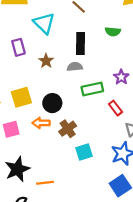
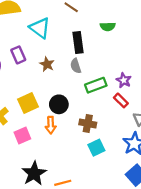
gray semicircle: (75, 67) -> (76, 66), turned -96
purple star: (121, 77) -> (124, 80), moved
orange arrow: (41, 123) -> (51, 125), turned -84
brown cross: (68, 129) -> (88, 124), moved, turned -35

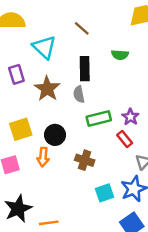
brown star: (47, 64) -> (47, 89), size x1.5
cyan square: (96, 148) -> (105, 193), moved

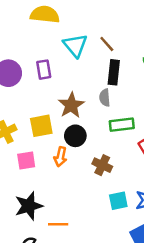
brown line: (82, 28) -> (107, 44), moved
brown star: (47, 89) -> (71, 105), moved

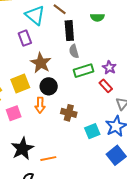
purple rectangle: (44, 70) -> (25, 38), moved
gray semicircle: (105, 98) -> (74, 51), moved
brown cross: (102, 165) -> (69, 113), moved

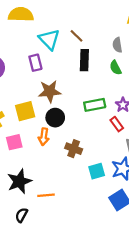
green semicircle: (97, 17) -> (116, 68), moved, turned 56
gray semicircle: (74, 51) -> (117, 45), moved
brown star: (41, 63) -> (50, 91), turned 30

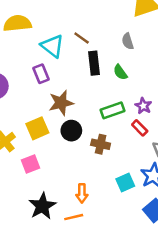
green semicircle: (116, 68) -> (120, 72), moved
orange arrow: (44, 137) -> (82, 193), moved
brown cross: (74, 149) -> (101, 144), moved

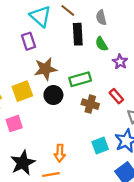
gray semicircle: (128, 41) -> (101, 18), moved
purple star: (143, 106) -> (120, 62), moved
green rectangle: (112, 110) -> (80, 79), moved
brown cross: (101, 144) -> (90, 104), moved

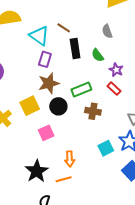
gray semicircle: (101, 18) -> (107, 31), moved
purple rectangle: (29, 41) -> (45, 59), moved, turned 42
red rectangle: (116, 96) -> (114, 89), moved
pink square: (14, 124) -> (46, 133), moved

